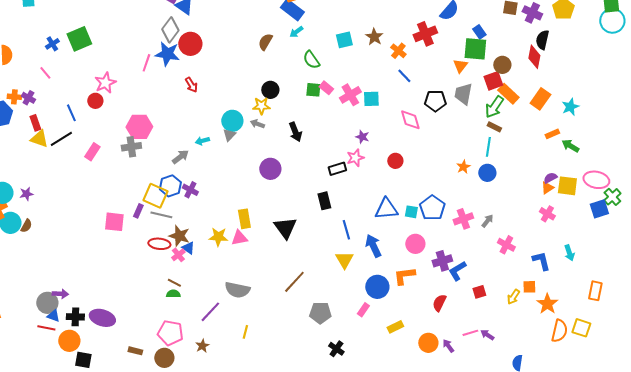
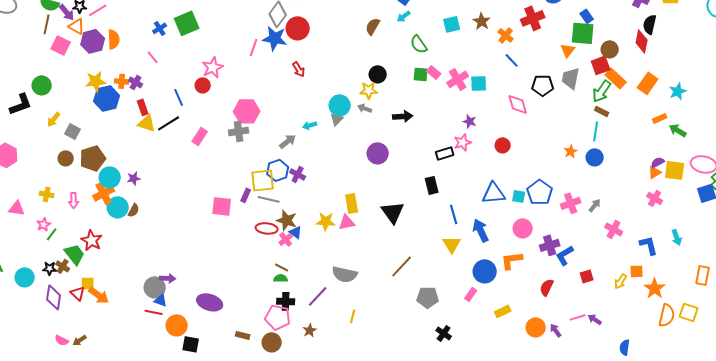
black arrow: (295, 132) -> (403, 116), turned -72
yellow square: (155, 196) -> (263, 180), turned -30
black cross: (75, 317) -> (286, 301), moved

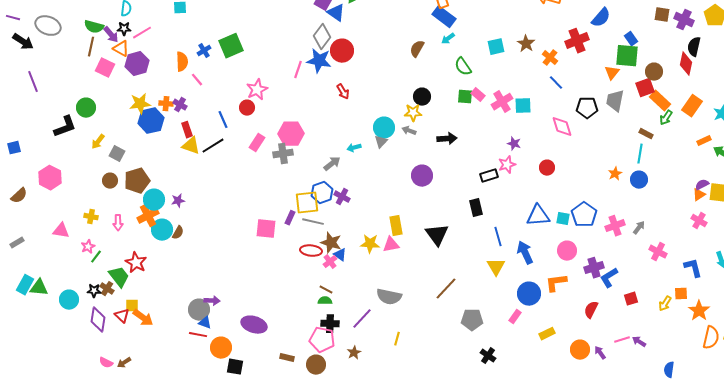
orange semicircle: (114, 39) -> (182, 62), moved
green arrow: (602, 91) -> (666, 118), moved, size x0.7
pink rectangle: (200, 136) -> (257, 143), moved

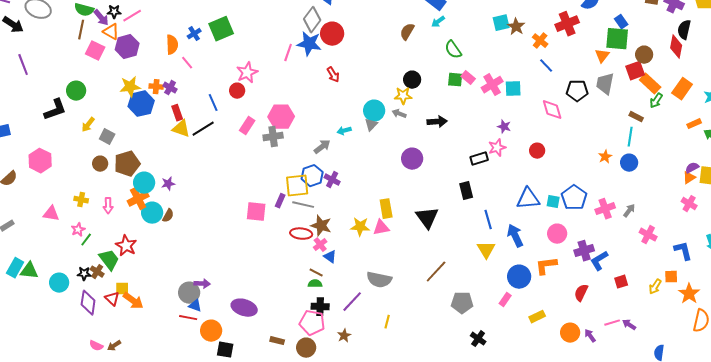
cyan square: (496, 47) -> (501, 23), moved
blue triangle: (340, 255) -> (330, 257), moved

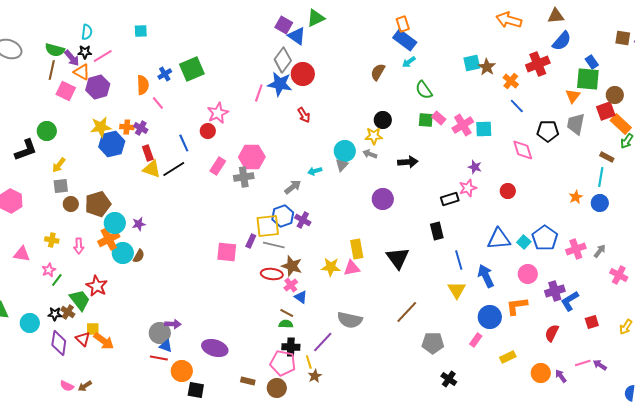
gray square: (107, 137) -> (61, 186), moved, turned -35
cyan square: (553, 202) -> (524, 242), turned 32
yellow line: (387, 322) -> (309, 362), moved, turned -32

